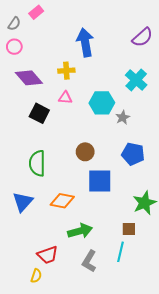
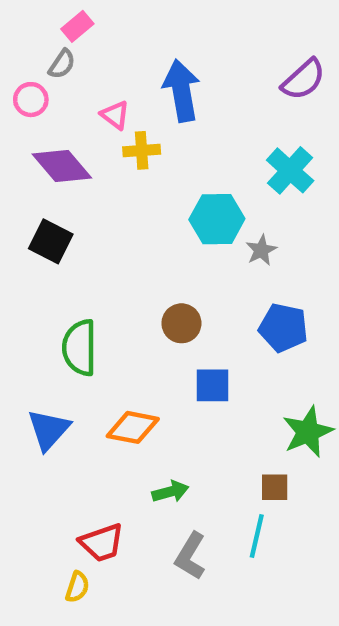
gray semicircle: (14, 24) -> (62, 64), moved
pink triangle: (65, 98) -> (115, 115), moved, turned 32
black square: (39, 113) -> (51, 241), moved
blue square: (100, 181) -> (213, 385), size x0.7
green arrow: (80, 231) -> (170, 492), size x0.7

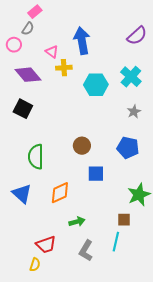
cyan hexagon: (217, 219) -> (96, 85), moved
gray star: (261, 250) -> (134, 112), moved
orange diamond: (133, 427) -> (60, 193), turned -35
blue triangle: (49, 430) -> (22, 194), turned -30

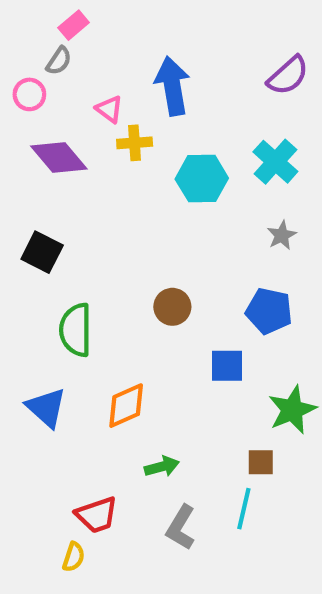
black square: (23, 109) -> (42, 252), moved
blue square: (96, 174) -> (227, 366), moved

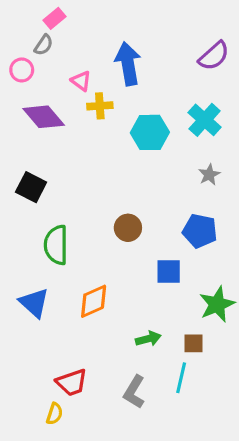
green arrow: (162, 467) -> (148, 339), moved

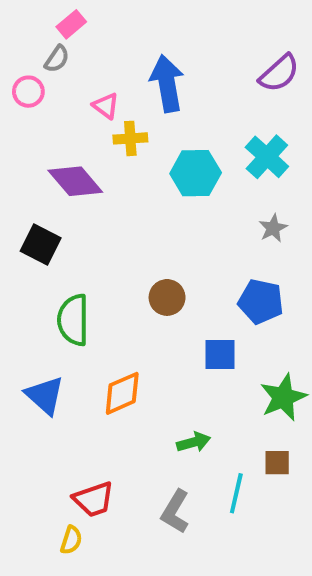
purple diamond: (44, 117) -> (75, 181), moved
brown square: (194, 343) -> (277, 463), moved

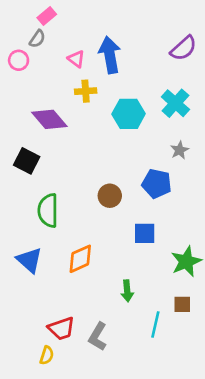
pink triangle: (106, 106) -> (76, 59), moved
blue pentagon: (261, 302) -> (157, 184), moved
green arrow: (194, 442) -> (127, 291), turned 100
gray L-shape: (175, 512) -> (98, 337), moved

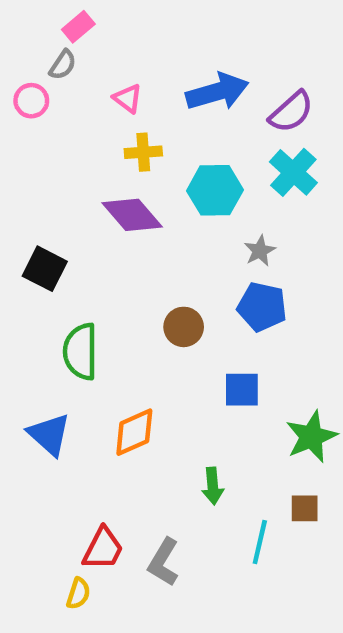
purple semicircle: (184, 48) -> (291, 112), moved
blue arrow: (110, 55) -> (217, 92), moved, turned 84
purple diamond: (49, 119) -> (132, 215), moved
gray star: (179, 150) -> (260, 251), moved
red trapezoid: (61, 329) -> (103, 549), turned -44

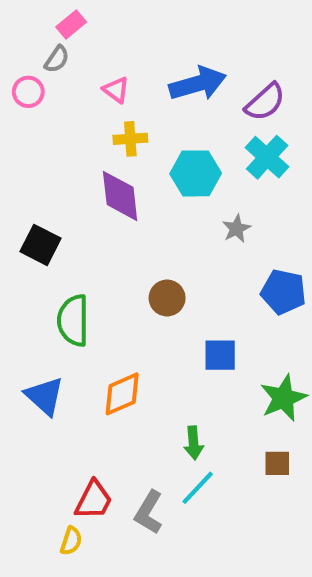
purple diamond: (132, 215) -> (120, 196), turned 34
blue pentagon: (262, 307) -> (283, 292), moved
cyan line: (260, 542) -> (198, 488), moved, turned 30

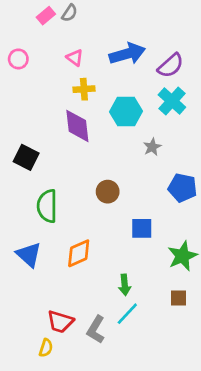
gray semicircle: (57, 59) -> (70, 13), moved
red trapezoid: (94, 500) -> (60, 322), turned 80

